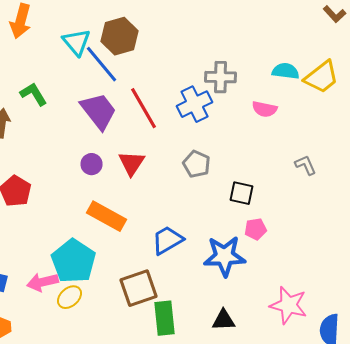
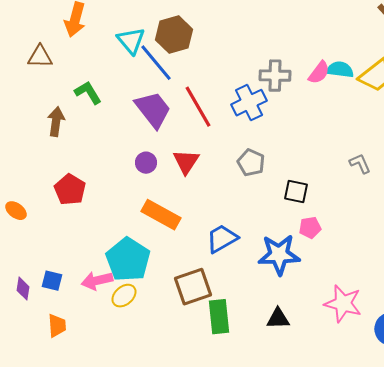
pink semicircle: (265, 109) -> (319, 73), moved, turned -65

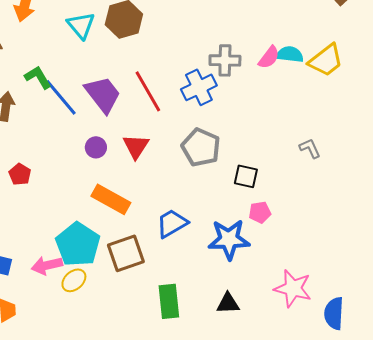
blue line: (156, 63) -> (61, 97), moved
gray pentagon: (251, 163) -> (201, 147), size x1.4
red pentagon: (70, 190) -> (20, 174), size x0.7
brown square: (193, 287) -> (126, 253), moved

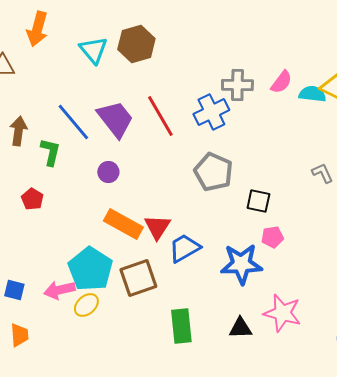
cyan semicircle: (290, 54) -> (312, 94), moved
green L-shape: (38, 77) -> (50, 152), moved, turned 44
red triangle: (136, 146) -> (157, 227), moved
pink star: (293, 288) -> (282, 313), moved

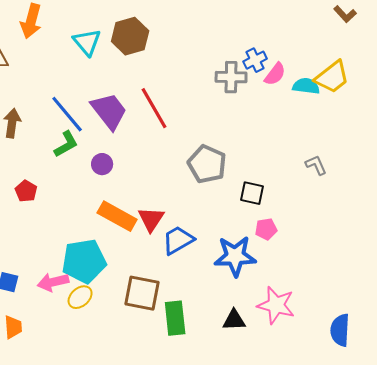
blue cross: (211, 112) -> (255, 60), moved, size x0.7
green L-shape: (50, 152) -> (66, 144), moved, turned 48
cyan pentagon: (90, 269) -> (84, 261), turned 30
brown square: (138, 278) -> (142, 293), moved, turned 30

